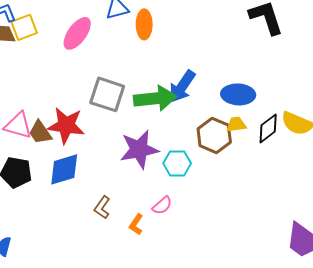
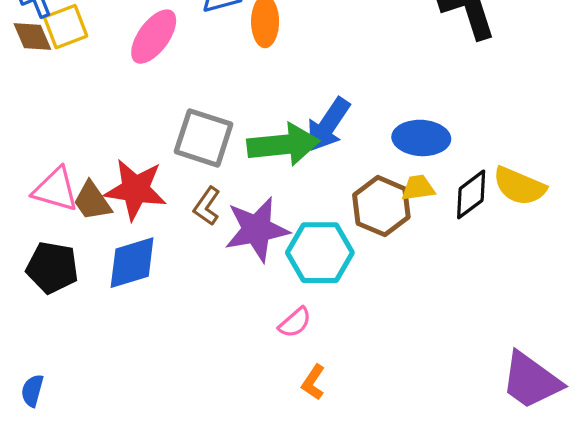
cyan hexagon: (177, 163) -> (320, 253), size x1.4
brown L-shape: (102, 207) -> (207, 206), moved
orange L-shape: (136, 224) -> (313, 382), moved

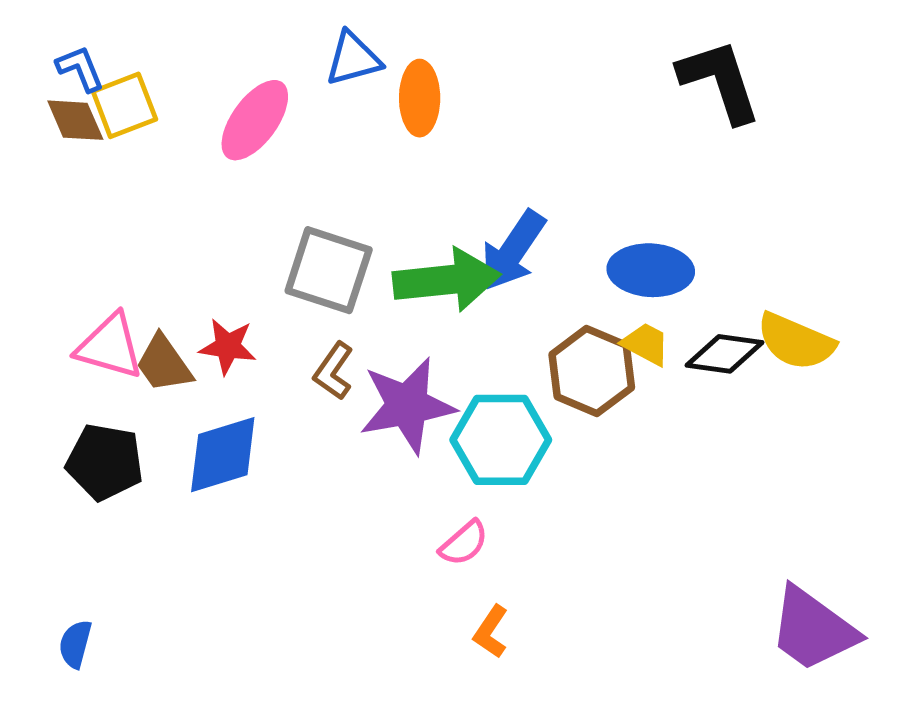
yellow trapezoid: (418, 188) -> (646, 344), turned 36
red star: (135, 189) -> (228, 346), size x0.6
black diamond: (471, 194) -> (725, 354), turned 45

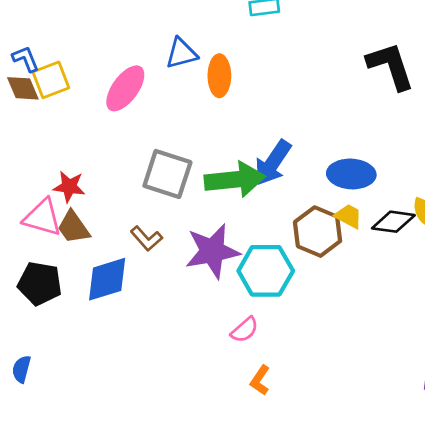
red star: (228, 346) -> (69, 187), moved
brown L-shape: (334, 371) -> (146, 239), moved, turned -76
blue semicircle: (75, 644) -> (21, 369), moved

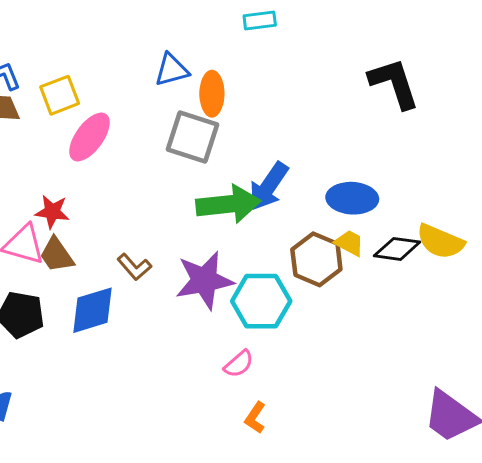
yellow square: (51, 80) -> (60, 95), moved
pink ellipse: (125, 88) -> (89, 137), moved
gray square: (167, 174) -> (192, 137), moved

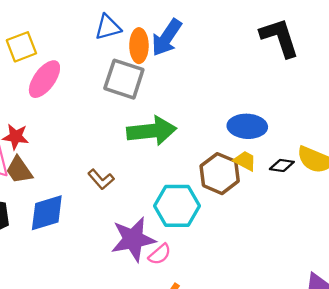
blue arrow: (269, 186) -> (167, 38), moved
black diamond: (397, 249) -> (282, 165), size x0.7
brown L-shape: (134, 267) -> (101, 179), moved
purple star: (204, 280) -> (133, 239), moved

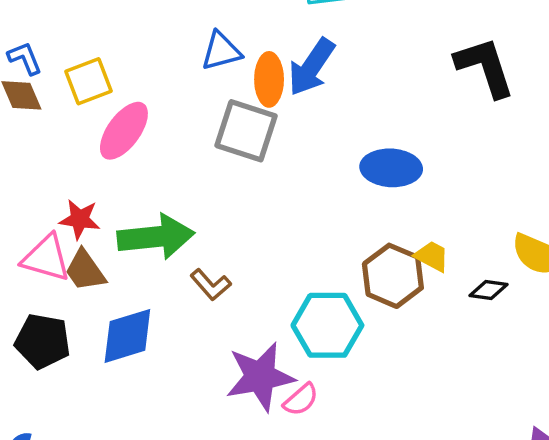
blue ellipse: (247, 126) -> (391, 168), moved
green arrow: (152, 131) -> (156, 237), moved
black diamond: (282, 165) -> (488, 290), moved

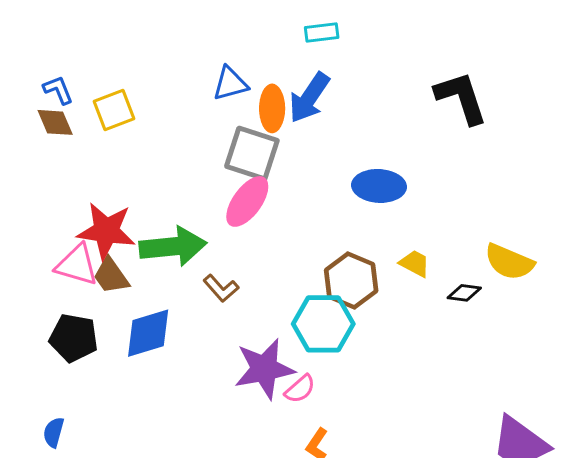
pink ellipse: (124, 131) -> (247, 201), moved
red star: (80, 219) -> (106, 231), size x1.6
brown hexagon: (393, 276) -> (351, 280), moved

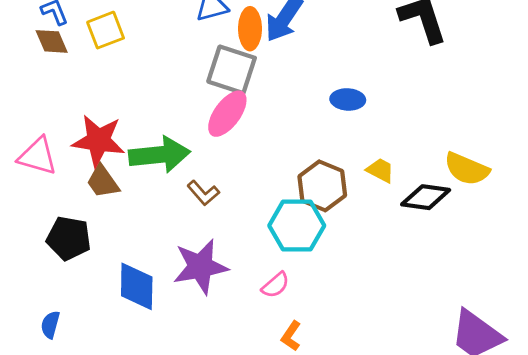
blue ellipse: (379, 186) -> (348, 99), size x0.7
pink triangle: (77, 265) -> (38, 156), moved
black diamond: (464, 293) -> (426, 197), size x1.6
blue diamond: (148, 333) -> (137, 286), moved, turned -72
purple star: (264, 369) -> (200, 267), moved

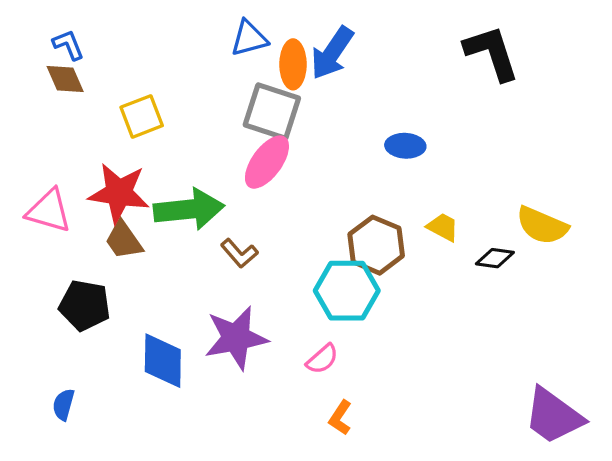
yellow square: (106, 30) -> (142, 116), moved
black diamond: (426, 197) -> (495, 258), size x0.7

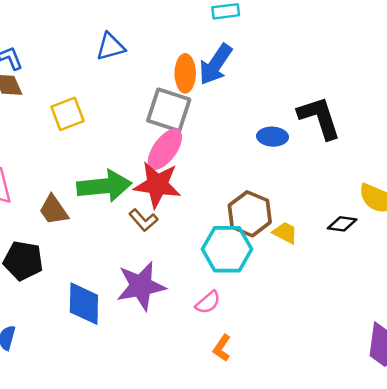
blue triangle: (249, 38) -> (111, 47), moved
black L-shape: (492, 53) -> (319, 118), moved
red star: (119, 193) -> (157, 185), moved
yellow trapezoid: (443, 227) -> (285, 233), moved

